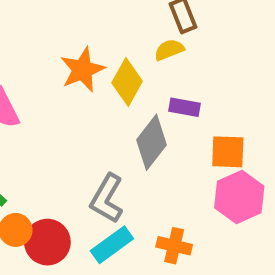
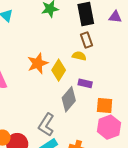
yellow semicircle: (169, 50) -> (79, 56), turned 32

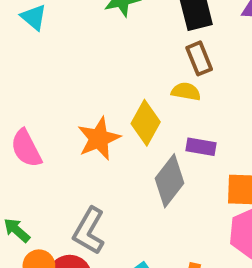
orange star: (38, 63) -> (99, 139), moved
gray L-shape: (46, 125) -> (89, 231), moved

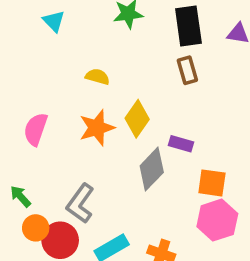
yellow semicircle: (186, 92) -> (98, 77), moved
pink semicircle: (26, 148) -> (36, 129), turned 40

